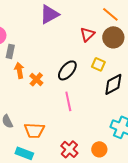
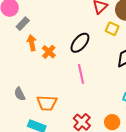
gray rectangle: (10, 51) -> (23, 24), turned 32
yellow square: (98, 64) -> (112, 29), moved

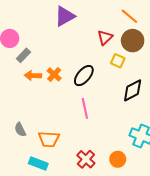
orange arrow: (32, 43) -> (33, 76), turned -77
orange cross: (49, 52) -> (54, 74), moved

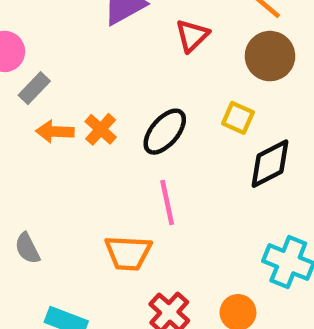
red triangle: (105, 37) -> (192, 35), moved
yellow square: (118, 61) -> (238, 118), moved
orange trapezoid: (49, 139) -> (128, 253), moved

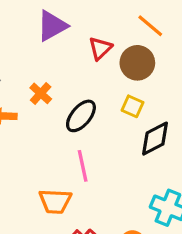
brown circle: (270, 56) -> (137, 63), moved
orange cross: (101, 129) -> (41, 93), moved

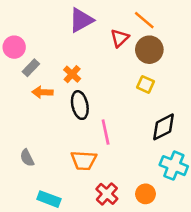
orange line: (150, 26) -> (144, 20), moved
black ellipse: (81, 116) -> (80, 105), moved, turned -52
black diamond: (155, 139) -> (164, 127), moved

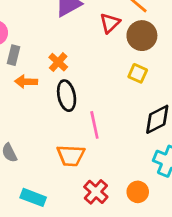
gray rectangle: (31, 68) -> (14, 55), turned -30

